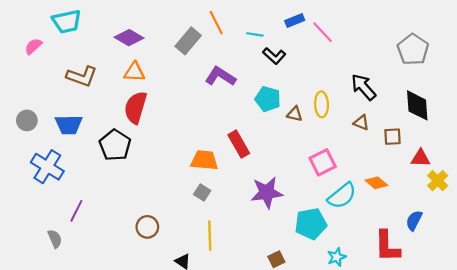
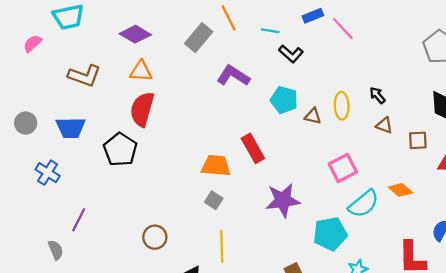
black arrow: (363, 87) -> (377, 95), moved, size x0.6
blue cross: (47, 167) -> (48, 173), size x0.7

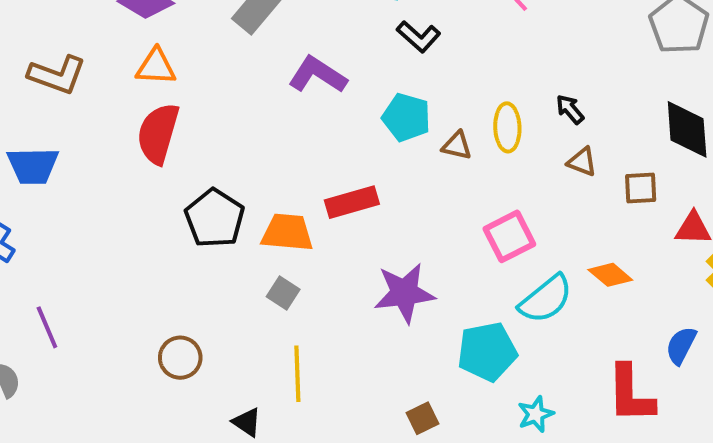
red rectangle: (253, 148) -> (352, 202), turned -76
black pentagon: (120, 150) -> (215, 218), moved
purple line: (79, 220) -> (47, 327), turned -50

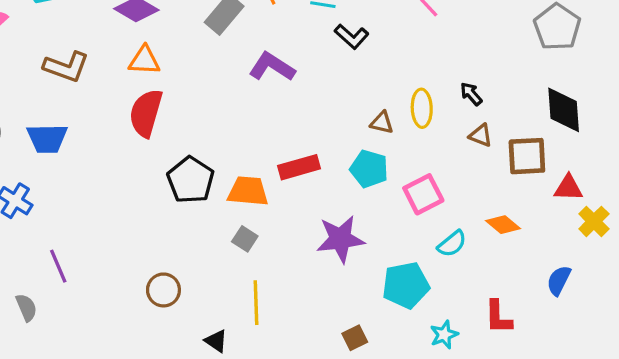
cyan pentagon: (406, 117) -> (369, 169), moved
brown square: (641, 188) -> (527, 156), size x1.5
cyan semicircle: (546, 299) -> (452, 244), size x0.7
red L-shape: (631, 394) -> (498, 317), moved, size x0.7

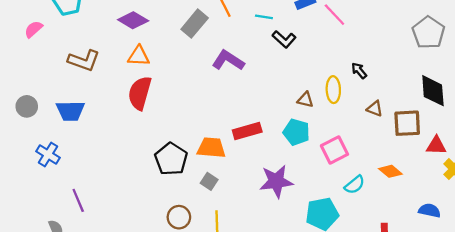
black arrow: (471, 94) -> (359, 71), moved
black pentagon: (191, 180) -> (171, 159), moved
blue semicircle: (559, 280) -> (430, 210), turned 75
brown circle: (163, 290) -> (179, 217), moved

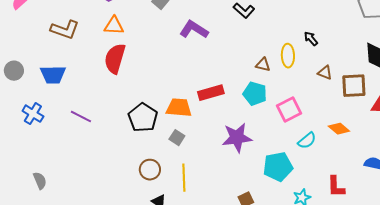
purple line: (78, 200) -> (81, 117), moved, turned -40

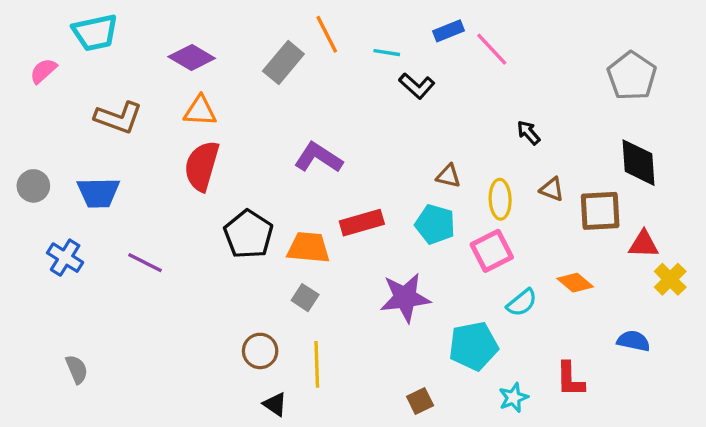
purple L-shape: (194, 30) -> (318, 158), moved
yellow ellipse: (288, 56) -> (500, 199), moved
black pentagon: (143, 118) -> (248, 234), moved

